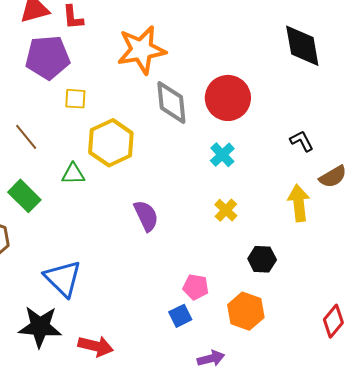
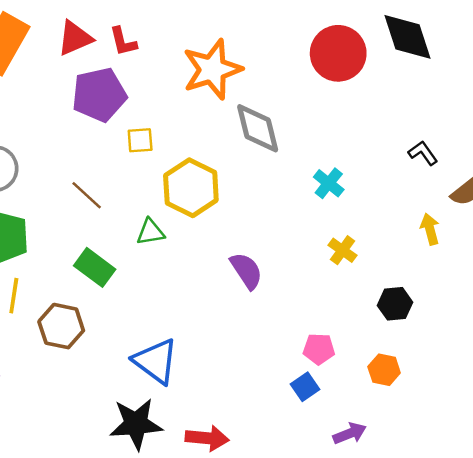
red circle: (228, 98) -> (338, 53), moved
yellow arrow: (299, 203) -> (430, 229), size x0.7
orange hexagon: (246, 311) -> (384, 370), size x0.7

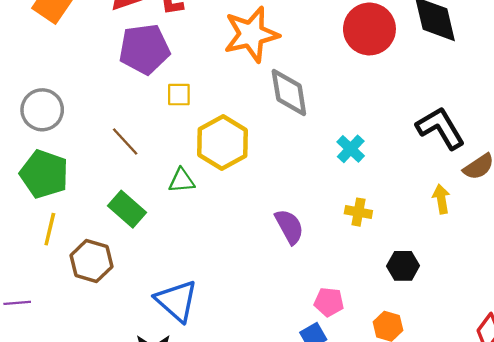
black L-shape: (423, 153) -> (441, 128), size x1.8
yellow cross: (342, 250) -> (358, 212), turned -30
purple semicircle: (246, 271) -> (289, 227), moved

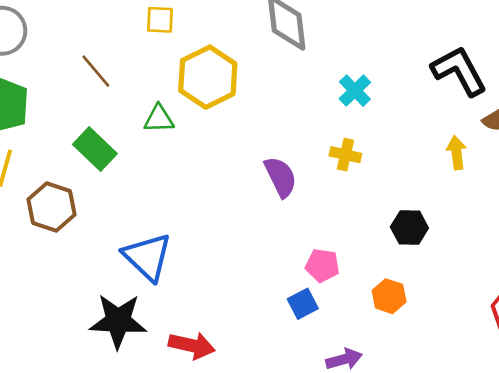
yellow cross: (358, 212) -> (345, 155), moved

